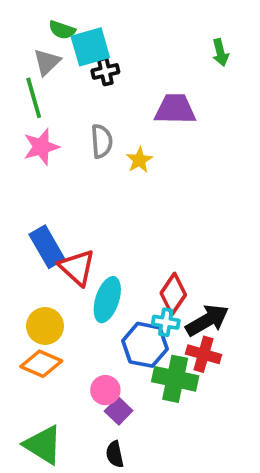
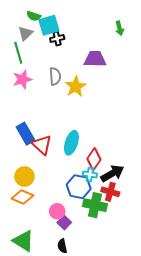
yellow star: (139, 160) -> (76, 87), size x1.5
cyan ellipse: (107, 300) -> (71, 143), moved

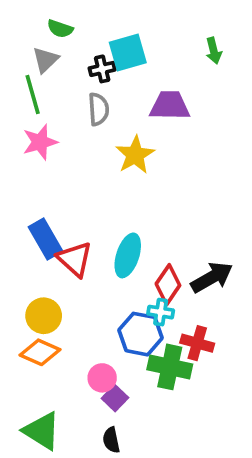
cyan square: (49, 25) -> (128, 53), moved
gray semicircle: (55, 76) -> (98, 109), moved
black arrow: (112, 173) -> (212, 277), moved

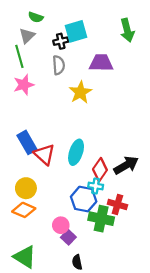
green arrow: (214, 51) -> (127, 30), size x1.5
black semicircle: (111, 440) -> (77, 262), moved

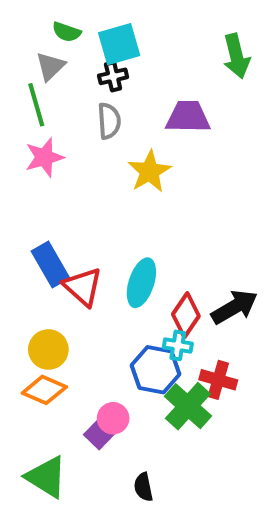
cyan square: (76, 31) -> (119, 44), moved
green cross: (101, 219) -> (188, 406), turned 30
purple square: (68, 237) -> (99, 434), moved

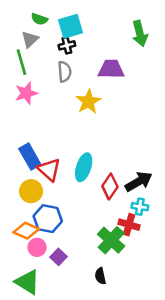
cyan cross: (178, 345) -> (140, 207), moved
yellow circle: (48, 349) -> (31, 191), moved
blue hexagon: (156, 370) -> (48, 219), moved
pink circle: (113, 418) -> (37, 247), moved
black semicircle: (143, 487) -> (100, 276), moved

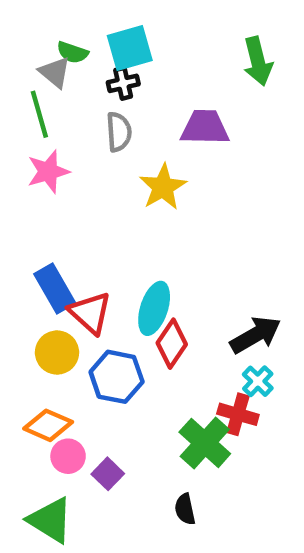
green semicircle: (39, 19) -> (72, 52), moved
gray triangle: (30, 39) -> (55, 72), turned -36
red diamond: (110, 186) -> (172, 344), moved
cyan cross: (140, 207) -> (258, 381), turned 35
blue hexagon: (48, 219) -> (117, 377), moved

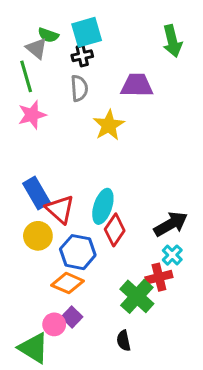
red cross: (238, 414) -> (159, 277), turned -30
orange diamond: (48, 425) -> (67, 283), moved
pink circle: (68, 456) -> (54, 324), moved

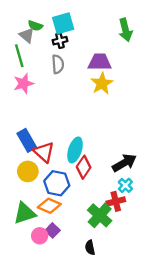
yellow star: (109, 125) -> (102, 84), moved
green triangle: (34, 348) -> (25, 213), moved, turned -50

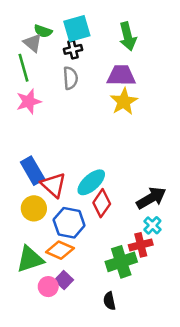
green arrow: (125, 30) -> (128, 36), moved
cyan ellipse: (75, 150) -> (91, 182), turned 30
green cross: (100, 215) -> (121, 262), turned 30

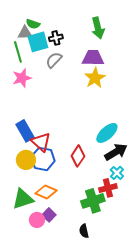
cyan square: (77, 29) -> (38, 42), moved
gray triangle: (33, 43) -> (25, 33), turned -42
gray semicircle: (70, 78) -> (54, 60), turned -132
cyan ellipse: (91, 182) -> (107, 133), moved
blue hexagon: (69, 223) -> (43, 159), moved

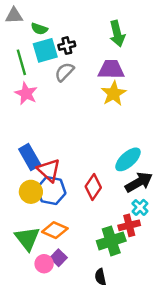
gray triangle: (25, 33) -> (14, 16), moved
pink star: (22, 78) -> (26, 94), turned -30
green triangle: (23, 199) -> (27, 239), turned -50

